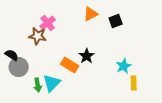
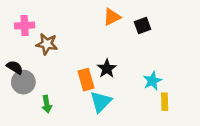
pink cross: (48, 23) -> (25, 26), moved, turned 35
orange rectangle: (70, 65) -> (86, 80), turned 42
cyan triangle: (52, 83) -> (101, 102), moved

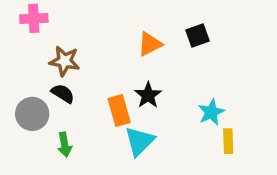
orange triangle: (112, 17) -> (150, 44), moved
pink cross: (25, 26) -> (34, 18), moved
black semicircle: (15, 67) -> (63, 93), moved

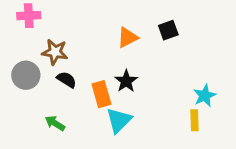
black semicircle: (63, 93) -> (67, 80), moved
cyan star: (211, 112) -> (205, 96), moved
gray circle: (32, 114) -> (26, 75), moved
green arrow: (65, 145) -> (55, 123), turned 132

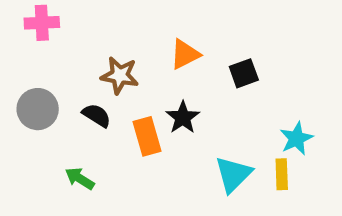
black square: (168, 30) -> (244, 73), moved
brown star: (55, 52) -> (120, 75), moved
cyan triangle: (119, 120) -> (233, 174), moved

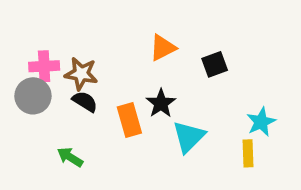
pink cross: (42, 23) -> (44, 66), moved
brown star: (120, 75) -> (81, 74), moved
cyan triangle: (233, 174) -> (189, 137), moved

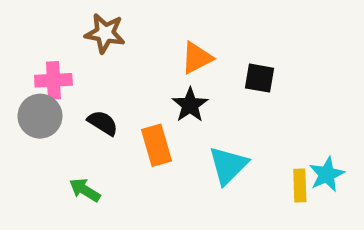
black square: (215, 64) -> (260, 78), turned 30
brown star: (81, 74) -> (105, 33), moved
black star: (161, 103) -> (190, 105), moved
cyan star: (261, 122) -> (327, 174), moved

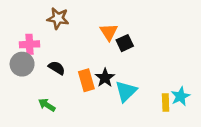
orange triangle: (197, 58) -> (109, 32), turned -36
black square: (260, 78) -> (125, 43), moved, turned -35
black star: (190, 105) -> (105, 78), moved

